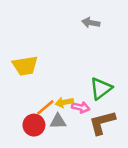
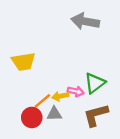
gray arrow: (91, 23) -> (85, 21), size x1.6
pink arrow: (81, 107) -> (76, 91), moved

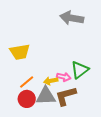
orange line: (42, 101) -> (27, 82), moved
gray triangle: (54, 114) -> (46, 96), size x1.5
brown L-shape: (96, 115) -> (66, 96), moved

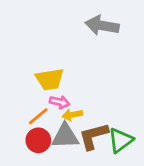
yellow trapezoid: (20, 52) -> (50, 79), moved
green triangle: (80, 70) -> (120, 140), moved
pink arrow: (64, 77) -> (60, 102), moved

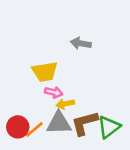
gray arrow: (102, 25) -> (81, 43), moved, size x0.7
orange line: (38, 116) -> (34, 130), moved
red circle: (38, 140) -> (18, 127), moved

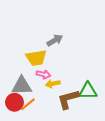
gray arrow: (81, 43) -> (55, 40), moved, turned 140
gray triangle: (59, 123) -> (22, 86), moved
green triangle: (109, 127) -> (88, 91), moved, turned 36

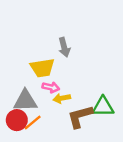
gray arrow: (55, 40) -> (64, 47), turned 105

